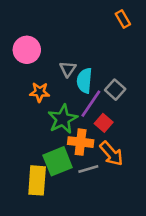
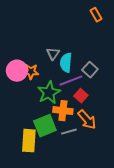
pink circle: (27, 50) -> (17, 71), moved
purple line: (91, 104) -> (71, 81), turned 35

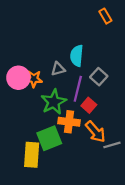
gray triangle: (53, 54) -> (58, 69), moved, turned 40
cyan semicircle: (66, 63) -> (77, 56), moved
purple line: (71, 81) -> (78, 89), turned -55
gray line: (69, 132) -> (112, 145), moved

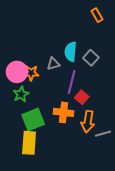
gray square: (99, 77) -> (91, 58), moved
green star: (54, 102) -> (21, 94), moved, size x0.7
orange arrow: (95, 132) -> (88, 122), turned 50
green square: (49, 138) -> (33, 120), moved

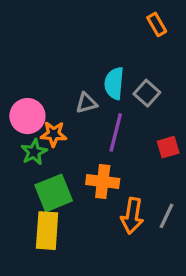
orange star: (31, 73) -> (54, 134), moved
red square: (82, 97) -> (168, 147), moved, turned 32
orange arrow: (88, 122) -> (132, 216), moved
gray line: (103, 134) -> (167, 216), turned -49

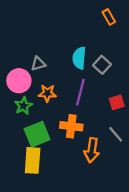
gray triangle: (86, 103) -> (38, 64), moved
orange star: (54, 134) -> (47, 93), moved
gray line: (167, 216) -> (116, 134), moved, turned -66

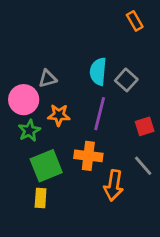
yellow rectangle: (33, 160) -> (41, 198), size x0.6

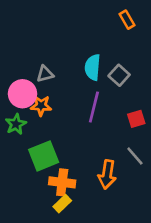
orange star: (59, 115) -> (41, 106), moved
green star: (29, 131) -> (16, 124), moved
orange cross: (88, 156) -> (62, 182), moved
yellow rectangle: (41, 198) -> (62, 204), moved, turned 42

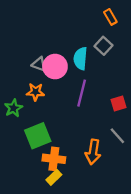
gray triangle: (45, 74) -> (39, 64), turned 35
gray square: (119, 75) -> (103, 46), moved
pink circle: (22, 94) -> (55, 67), moved

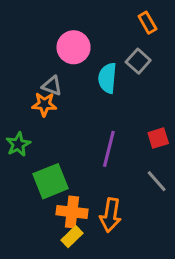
pink circle: (55, 67) -> (74, 47), moved
orange star: (35, 92) -> (44, 104), moved
purple line: (82, 93) -> (109, 149), moved
orange arrow: (93, 152) -> (110, 215), moved

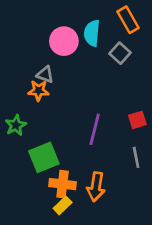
orange rectangle: (147, 23) -> (128, 20), size x1.4
cyan semicircle: (107, 78) -> (92, 33), moved
gray line: (157, 181) -> (136, 157), turned 30

